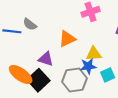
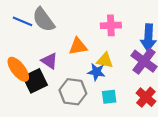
gray semicircle: (30, 24) -> (44, 20), size x1.6
yellow triangle: (94, 54) -> (105, 60), moved
blue star: (88, 66) -> (96, 72), moved

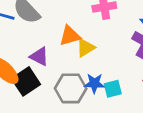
yellow triangle: (105, 60) -> (86, 48), moved, turned -36
blue star: (96, 72) -> (94, 83), moved

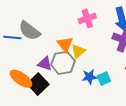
orange triangle: (70, 36) -> (65, 44), turned -42
gray hexagon: (71, 88) -> (63, 63), moved

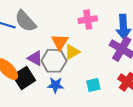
blue star: (90, 77) -> (55, 85), moved

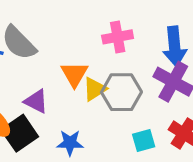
gray hexagon: (54, 61) -> (121, 92), moved
cyan square: (93, 85) -> (144, 140), moved

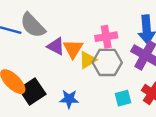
pink cross: (118, 37) -> (106, 37), moved
purple triangle: (36, 101) -> (56, 46), moved

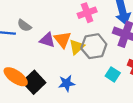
gray semicircle: (33, 25) -> (24, 25), size x0.6
pink cross: (106, 37) -> (87, 13), moved
cyan square: (123, 98) -> (113, 74), turned -32

